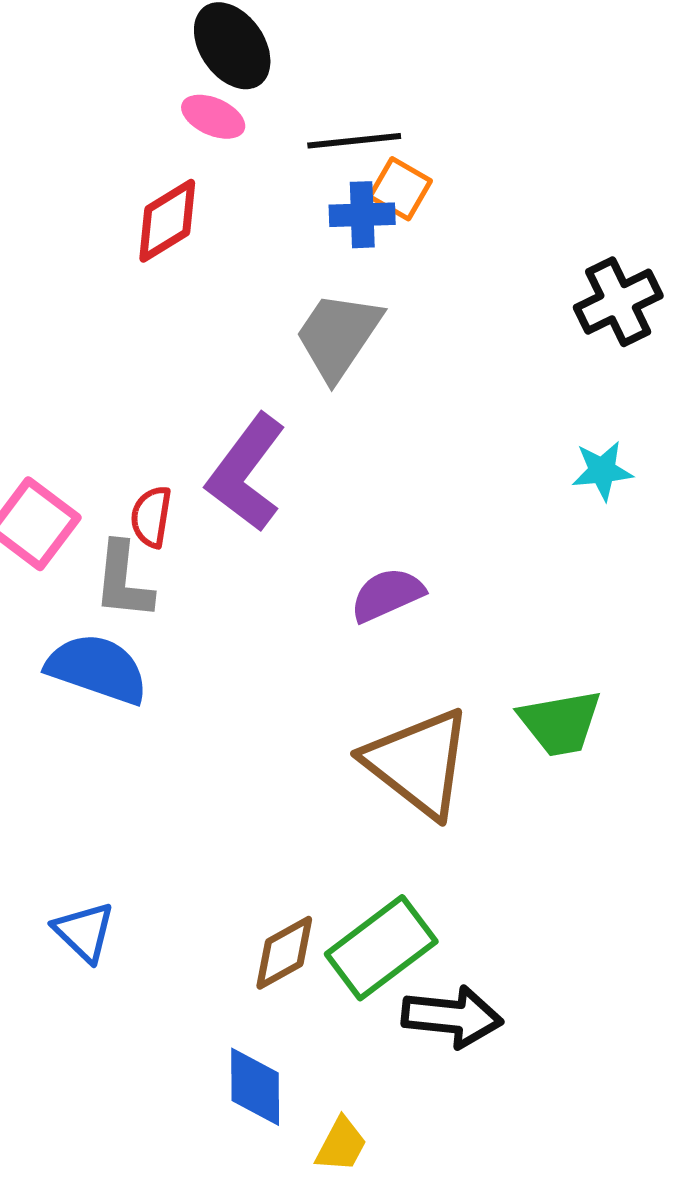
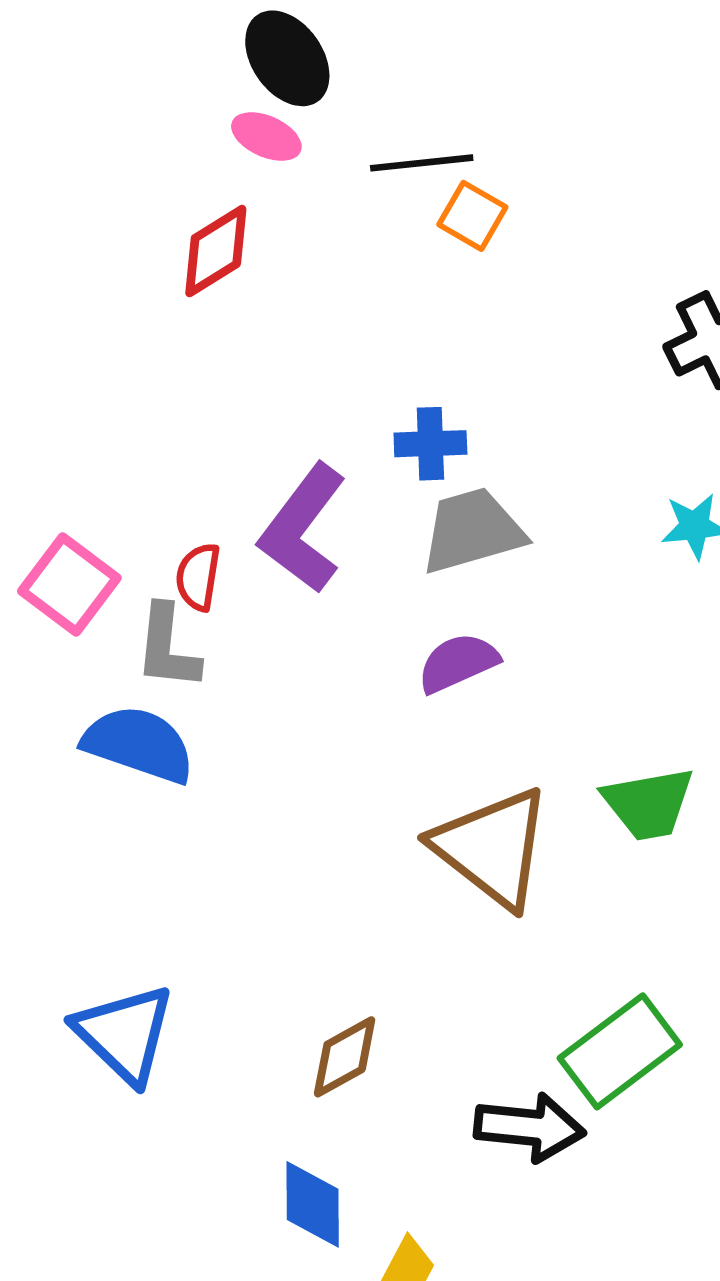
blue cross: (362, 215) -> (430, 444), moved
gray trapezoid: (338, 336) -> (472, 531), moved, turned 40
blue triangle: (84, 932) -> (124, 1034), size x1.5
green rectangle: (381, 948) -> (620, 1051), moved

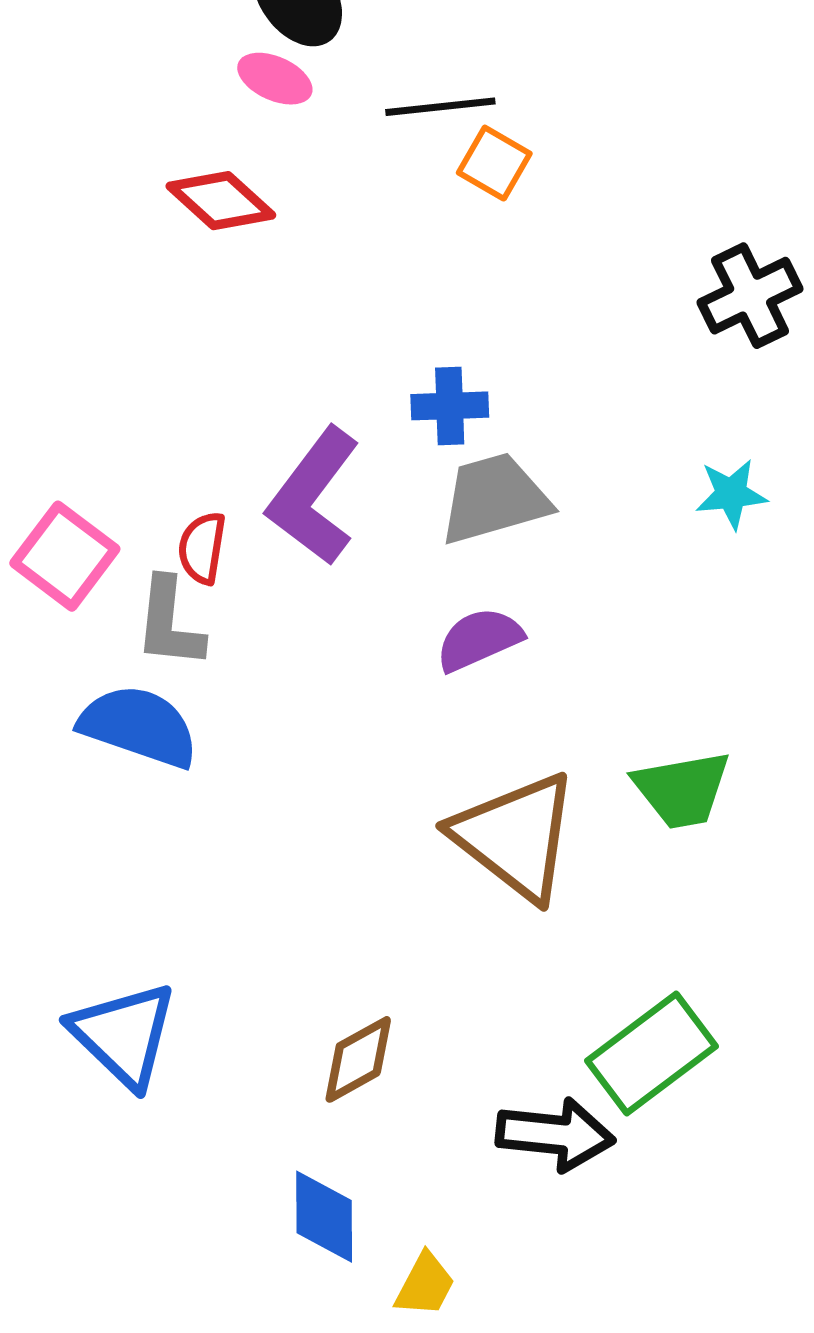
red diamond: (216, 251) -> (221, 201), turned 74

